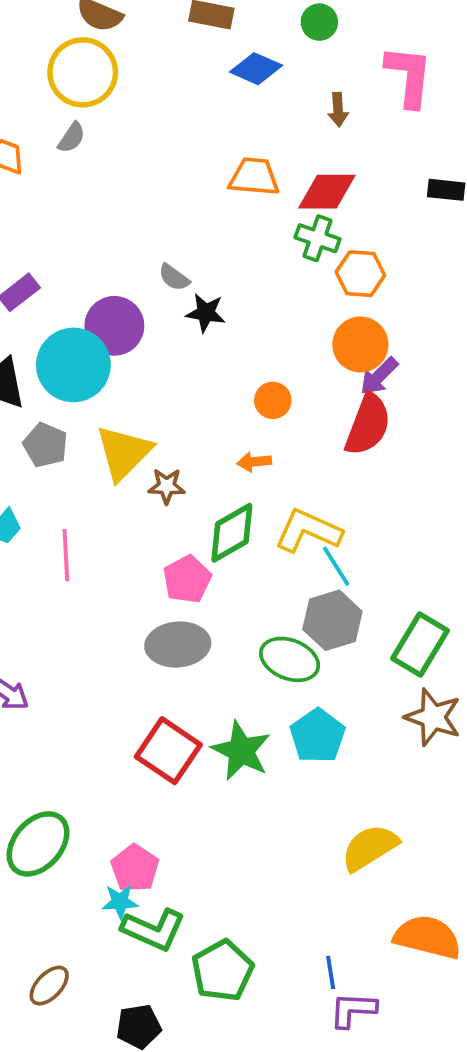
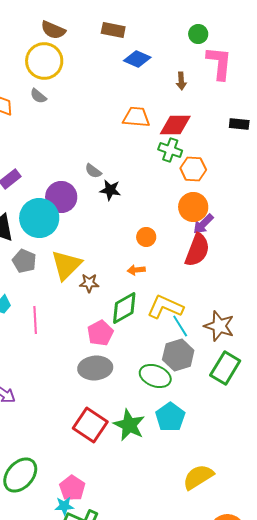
green circle: (319, 22) -> (198, 34), moved
gray semicircle: (72, 138) -> (38, 96), turned 96
brown star: (433, 717) -> (219, 326), moved

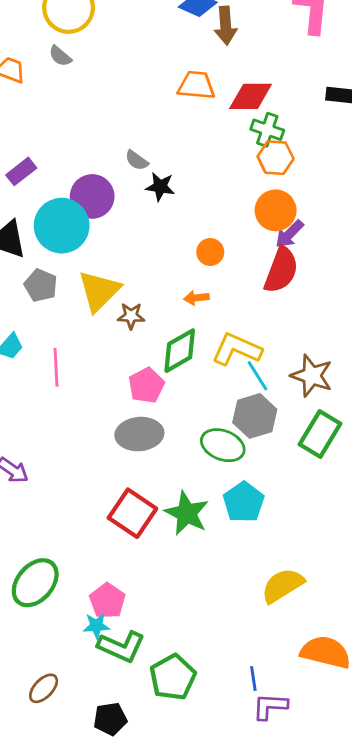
brown arrow: (181, 81) -> (226, 26), moved, size x1.5
green cross: (170, 150) -> (267, 130), moved

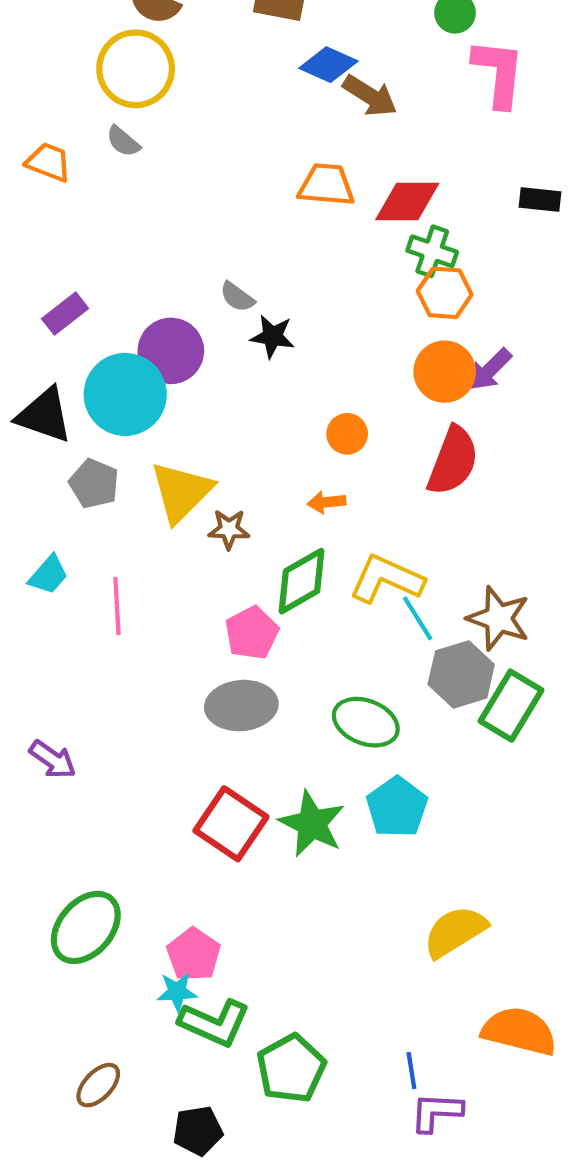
brown arrow: (226, 26) -> (370, 96), turned -54
purple arrow: (289, 234) -> (490, 370), moved
gray hexagon: (255, 416) -> (461, 674), moved

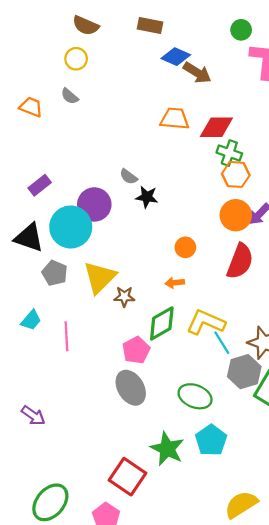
yellow circle: (136, 69) -> (76, 59), size x0.6
gray ellipse: (241, 706) -> (131, 388), turned 64
red square: (231, 824) -> (128, 477), moved

